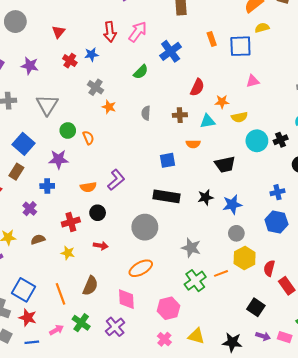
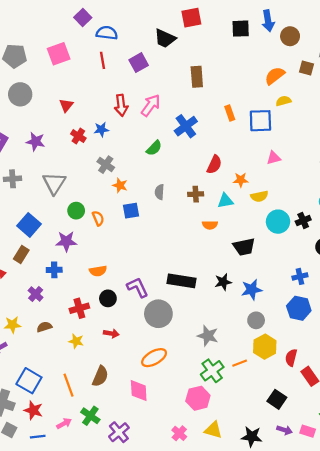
blue square: (167, 160) -> (131, 211), moved
purple L-shape: (116, 180) -> (138, 287), moved, turned -75
pink hexagon: (169, 308) -> (198, 398), moved
purple cross: (115, 327) -> (119, 432), moved

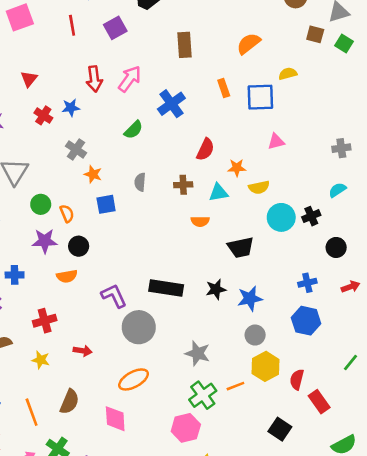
orange semicircle: (275, 76) -> (249, 44), moved
purple star: (66, 241) -> (45, 241), moved
black circle: (108, 298) -> (79, 246), moved

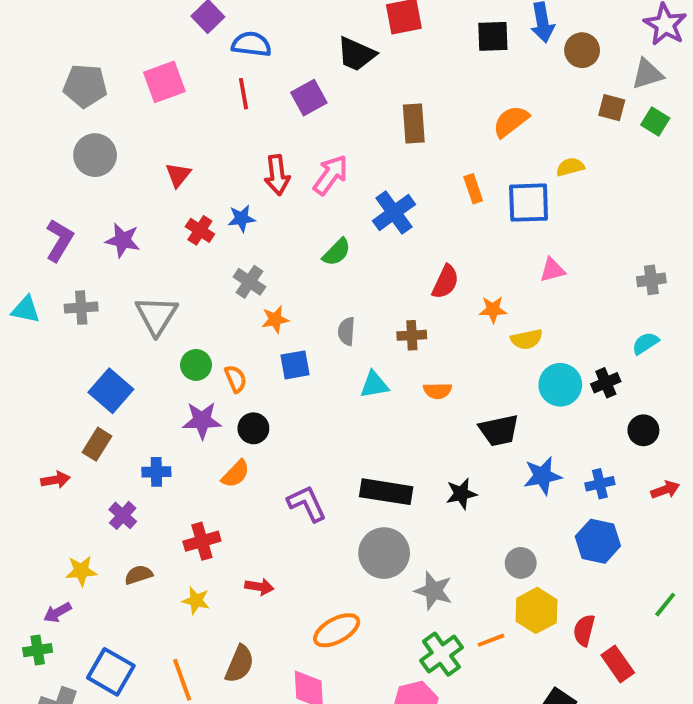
orange star: (93, 174) -> (275, 319), turned -30
cyan triangle: (218, 193) -> (374, 385), moved
orange semicircle: (67, 276) -> (236, 474), turned -36
blue star: (250, 298) -> (542, 476), moved
gray circle: (139, 327) -> (384, 553), moved

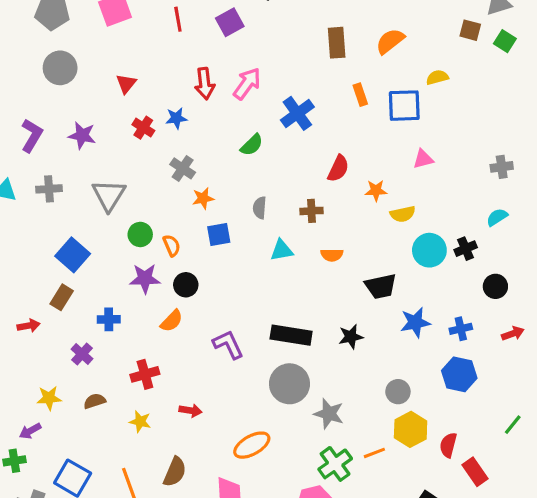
brown rectangle: (414, 123) -> (337, 43), moved

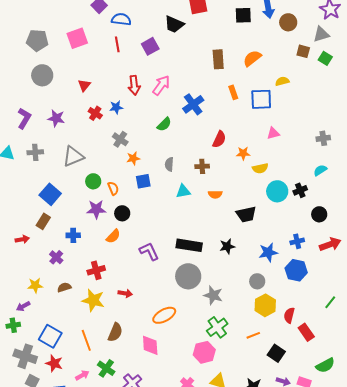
gray triangle: (109, 195) -> (73, 156), turned 35
blue star: (415, 322) -> (268, 252), moved
red arrow: (513, 333) -> (330, 244), size x1.5
yellow star: (140, 422) -> (93, 300), size x1.6
orange line: (374, 453) -> (253, 335), moved

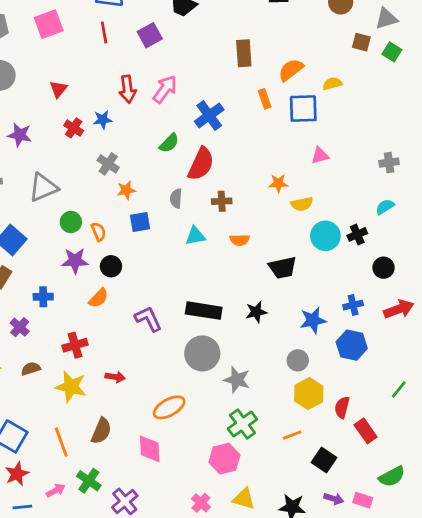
orange semicircle: (252, 58) -> (291, 70), moved
red semicircle: (219, 139) -> (201, 164), moved, size x1.4
red star: (54, 363) -> (17, 474), turned 30

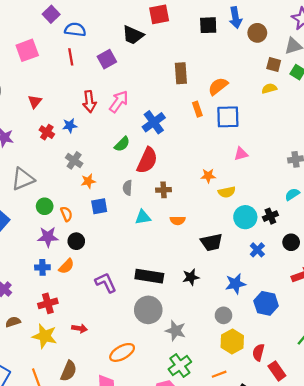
yellow semicircle: (332, 84) -> (269, 88), moved
blue cross: (43, 297) -> (42, 267), moved
blue cross: (353, 305) -> (257, 250), moved, turned -32

